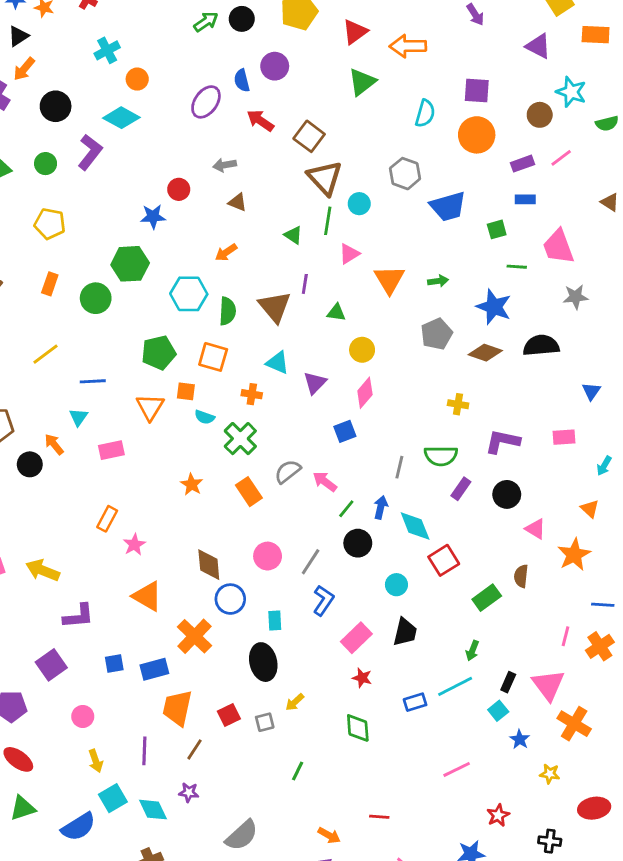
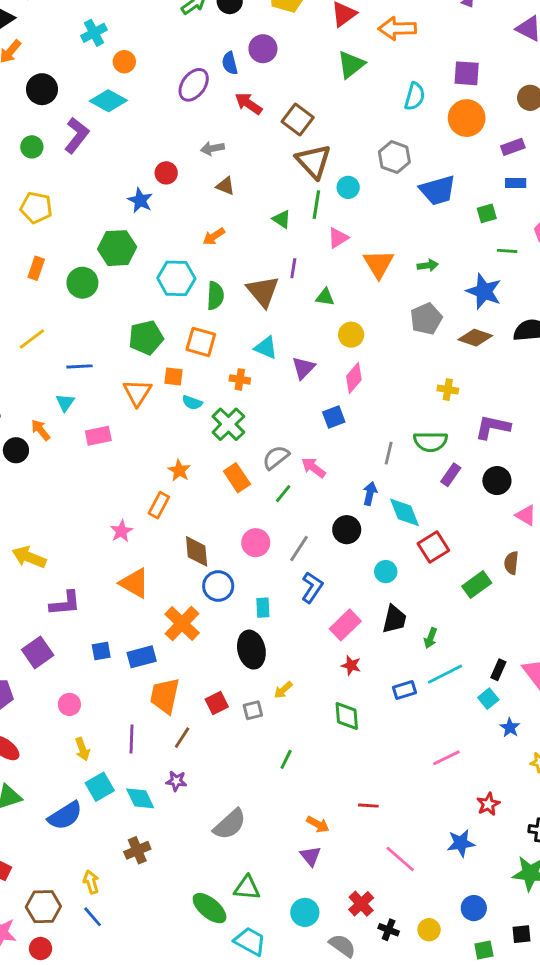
blue star: (153, 217) -> (140, 200), turned 30
green line: (346, 509) -> (283, 494), moved
orange rectangle: (107, 519) -> (159, 505), moved
green arrow: (472, 651) -> (430, 638), moved

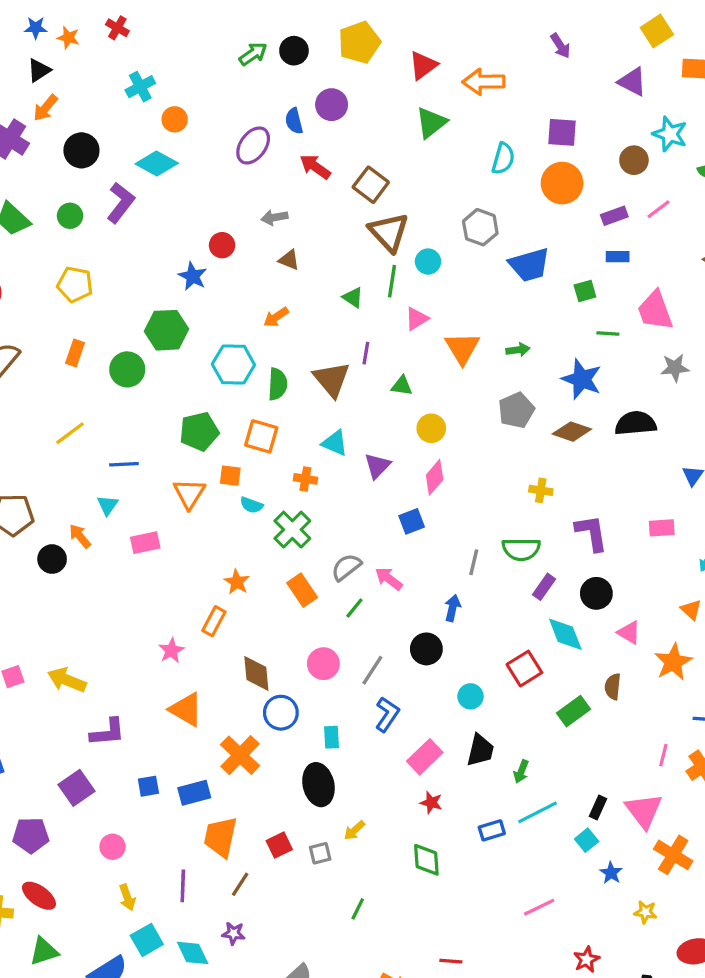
purple L-shape: (493, 427) -> (591, 533), turned 69
cyan diamond: (404, 512) -> (565, 634), moved

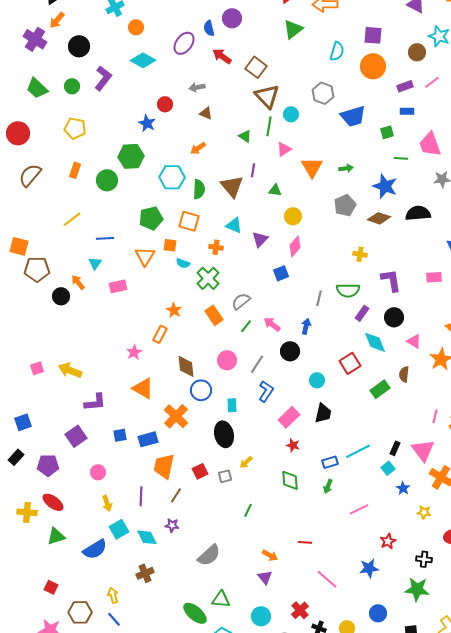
cyan diamond: (157, 163) -> (143, 60), moved
pink arrow: (389, 579) -> (272, 324), moved
green arrow: (521, 772) -> (328, 486), moved

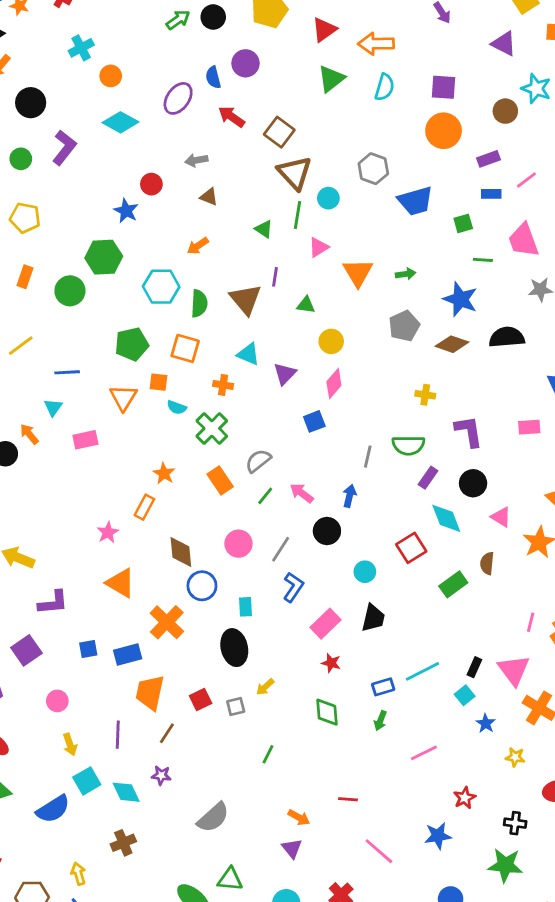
cyan semicircle: (337, 51) -> (385, 87), moved
pink line: (432, 82) -> (526, 180), moved

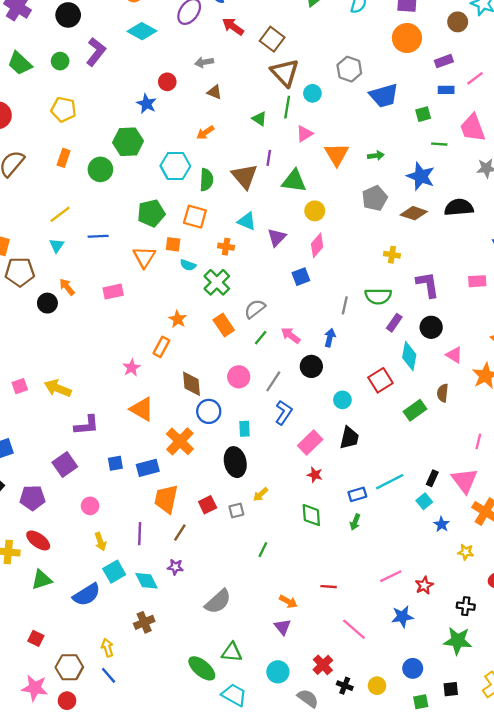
green triangle: (306, 305) -> (294, 181), size x1.6
cyan triangle: (53, 407) -> (57, 245), moved
cyan diamond: (446, 518) -> (409, 356), turned 32
pink line: (424, 753) -> (391, 576), moved

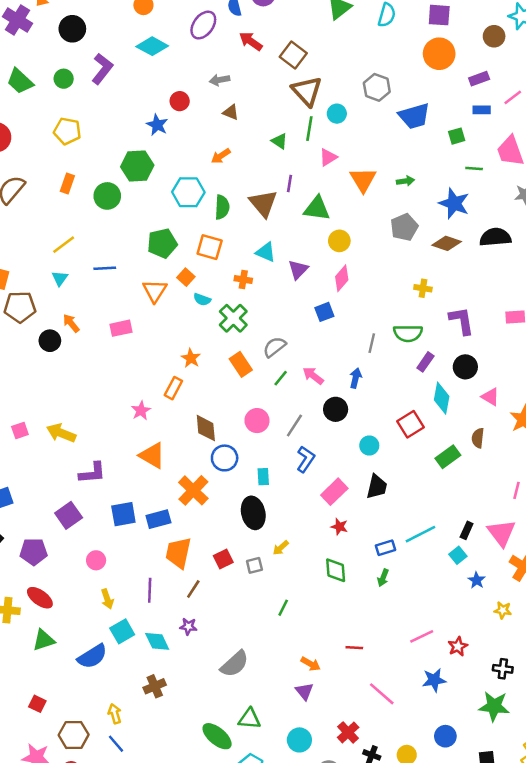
orange square: (173, 244) -> (186, 277), turned 35
blue square: (115, 463) -> (123, 514), size x1.5

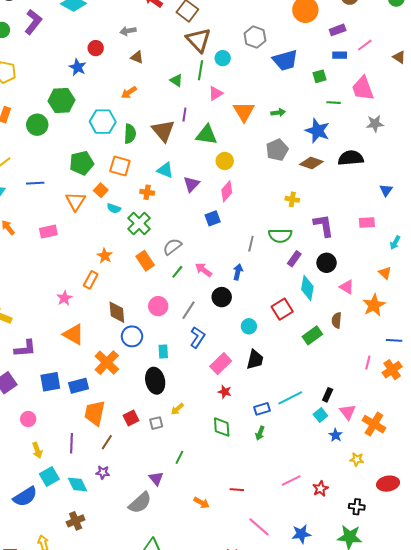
pink triangle: (502, 533) -> (348, 412), moved, size x0.7
blue star: (434, 680) -> (301, 534), moved
purple triangle: (304, 691) -> (156, 478), moved

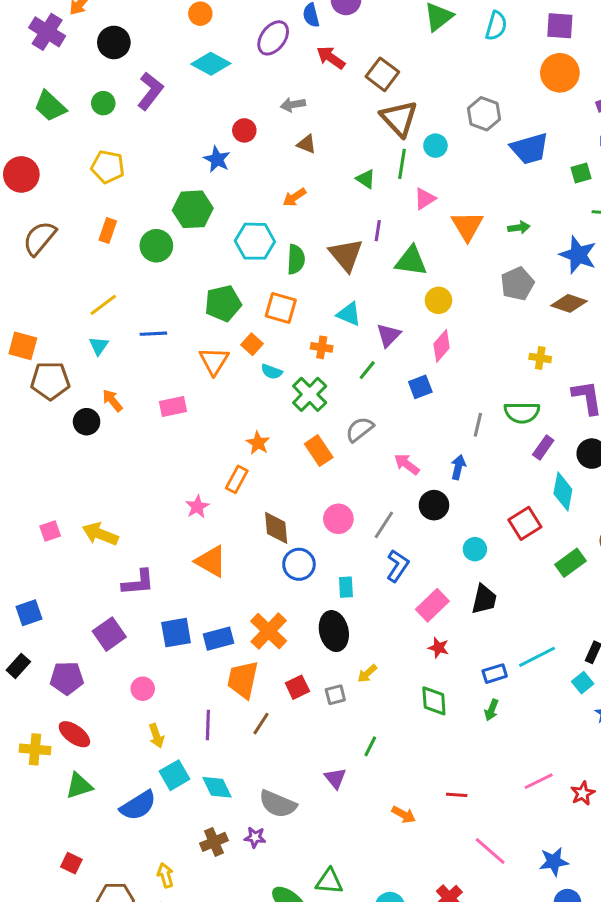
green line: (177, 272) -> (367, 370), moved
orange cross: (107, 363) -> (269, 631), moved
purple star: (103, 472) -> (255, 837), moved
gray semicircle: (140, 503) -> (278, 804), moved, turned 65

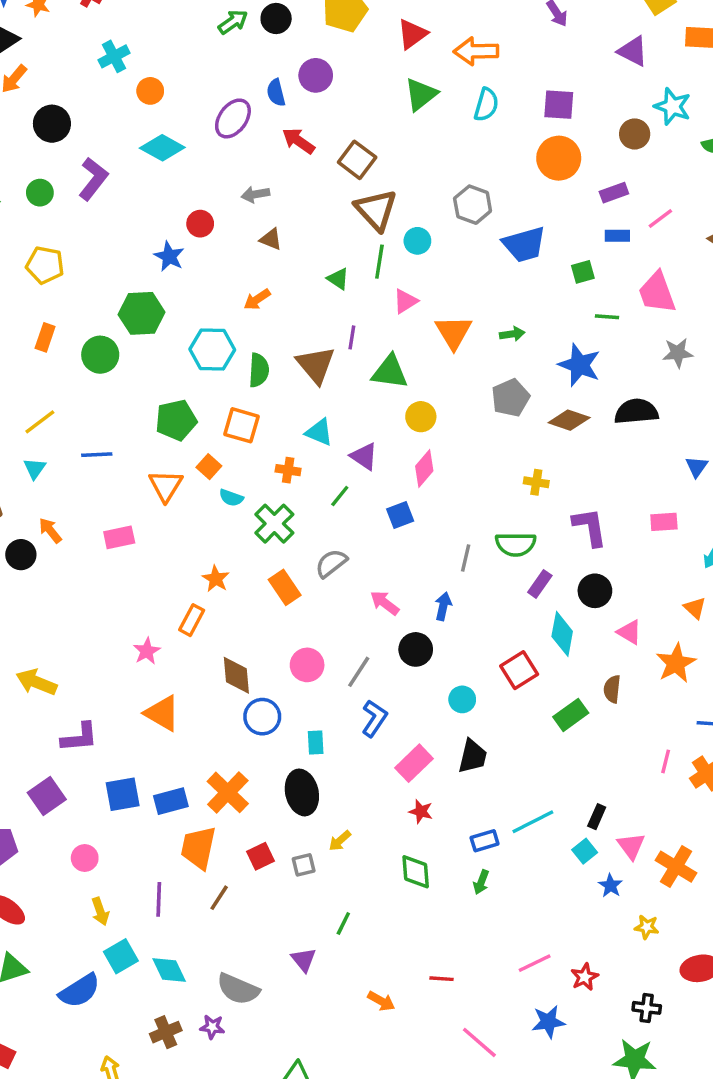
purple triangle: (388, 335) -> (364, 456), turned -40
blue star: (554, 862) -> (548, 1022), moved

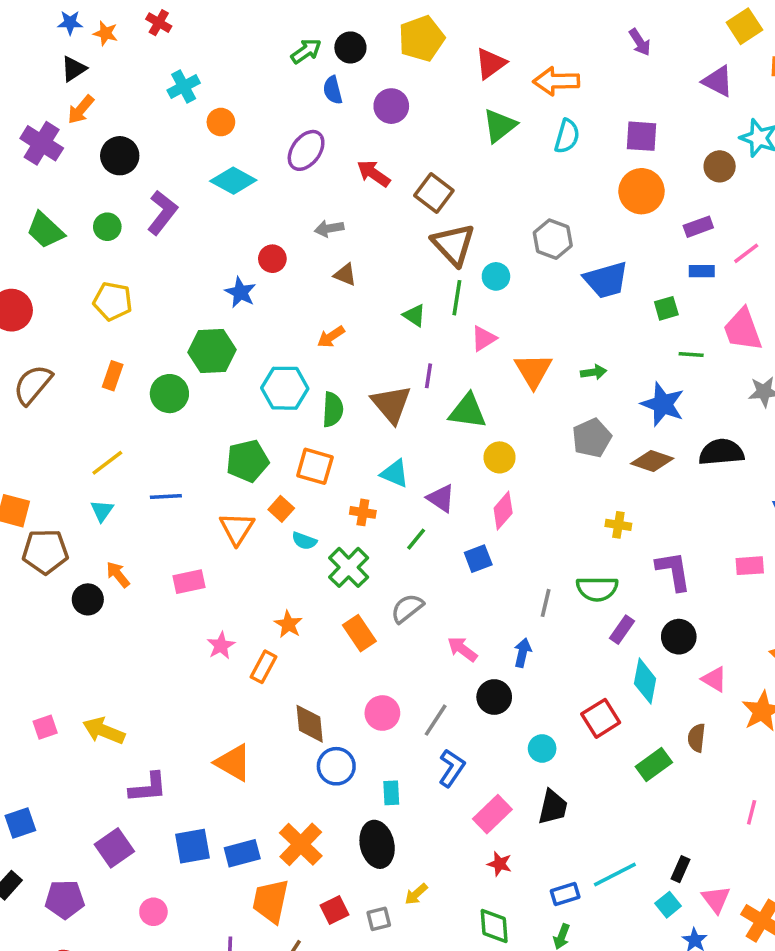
blue semicircle: (276, 93) -> (333, 90), moved
pink star: (147, 651) -> (221, 646), moved

